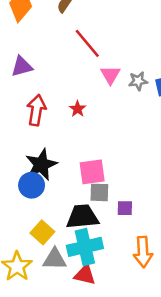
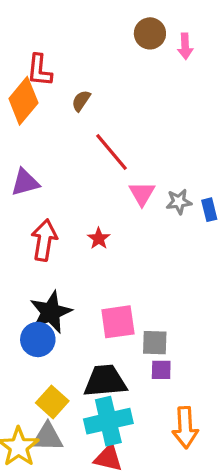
gray square: (99, 192) -> (155, 343), moved
gray triangle: (55, 259) -> (47, 437), moved

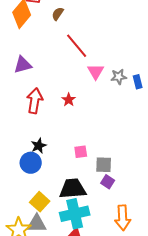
black star: (51, 312) -> (39, 146), size x0.6
pink square: (118, 322) -> (81, 152), size x0.6
purple square: (161, 370) -> (108, 182), turned 32

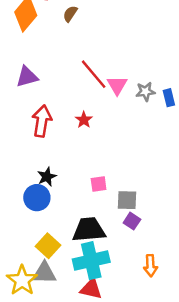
red line: (77, 46) -> (94, 74), moved
orange arrow: (123, 218) -> (150, 265), size x0.7

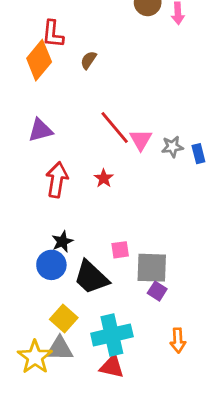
gray square: (127, 200) -> (152, 268), size x1.4
black trapezoid: (89, 230) -> (91, 277), moved, turned -132

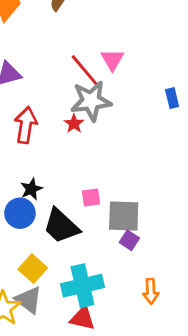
pink triangle: (141, 140) -> (112, 60), moved
gray star: (172, 147) -> (91, 101), moved, size x1.8
gray triangle: (60, 349) -> (28, 300), turned 36

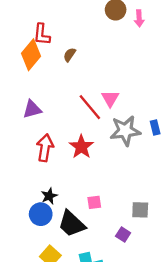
gray star: (91, 101) -> (125, 131), moved
red star: (74, 124) -> (81, 147), size x1.6
gray square: (124, 216) -> (140, 210), moved, size x0.7

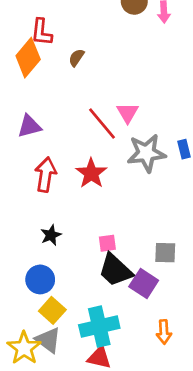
blue circle: (41, 214) -> (40, 279), moved
black trapezoid: (72, 224) -> (115, 270), moved
purple square: (123, 234) -> (144, 284), size x1.5

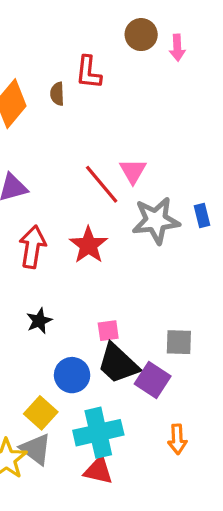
red L-shape: (42, 32) -> (88, 72), moved
brown semicircle: (76, 58) -> (57, 94), moved, turned -36
blue circle: (40, 279) -> (72, 375), moved

